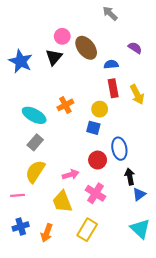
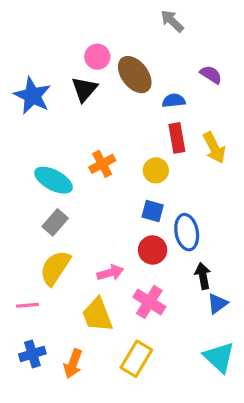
blue square: (93, 128) -> (153, 211), moved

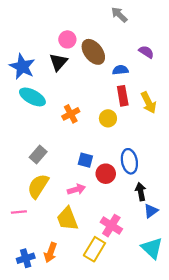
cyan ellipse: (53, 180) -> (32, 97), moved
blue square: (153, 211) -> (85, 160), moved
pink cross: (149, 302) -> (111, 226), moved
blue cross: (32, 354) -> (26, 258), moved

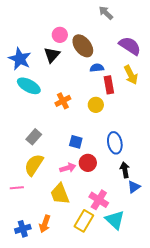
purple semicircle: (146, 52) -> (130, 46), size x1.6
blue semicircle: (120, 70) -> (97, 68), moved
yellow arrow: (149, 103) -> (131, 75), moved
red circle: (106, 174) -> (88, 163), moved
cyan triangle: (152, 248) -> (115, 220), moved

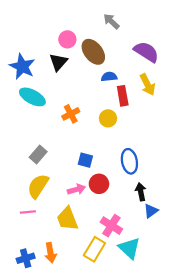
gray arrow: (106, 13) -> (111, 21), moved
pink line: (17, 188) -> (28, 212), moved
orange arrow: (45, 224) -> (50, 253), turned -30

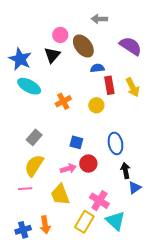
gray arrow: (111, 21) -> (99, 19), turned -42
yellow arrow: (147, 85) -> (133, 87), moved

